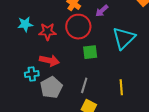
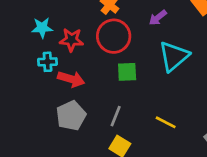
purple arrow: (102, 11) -> (158, 18), moved
cyan cross: (32, 74) -> (48, 62), moved
yellow line: (121, 87) -> (166, 122), turned -63

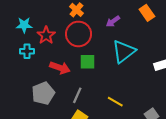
red star: (71, 40) -> (46, 35), turned 30
red arrow: (71, 79) -> (60, 68), moved

